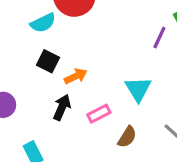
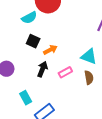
cyan triangle: (138, 89) -> (89, 56), turned -36
brown semicircle: (127, 137) -> (89, 78), moved, turned -40

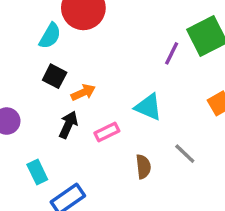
cyan semicircle: (29, 18) -> (50, 36), turned -35
brown semicircle: (89, 78) -> (143, 167), moved

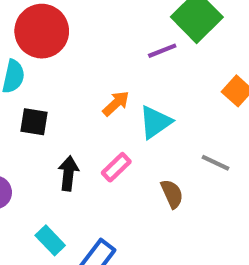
purple line: (172, 53) -> (162, 51), turned 60
orange arrow: (83, 92) -> (116, 103), moved
cyan triangle: (148, 107) -> (155, 122), turned -40

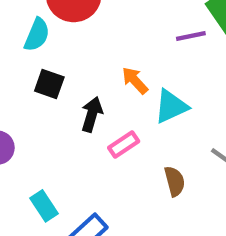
orange arrow: (116, 103) -> (135, 80), turned -100
black arrow: (68, 173) -> (92, 114), moved

